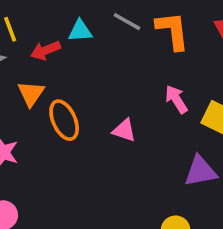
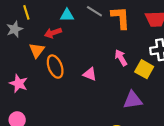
red arrow: (45, 50) -> (53, 33), moved

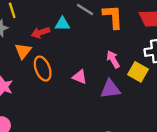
cyan triangle: (67, 15) -> (62, 24), moved
purple triangle: (133, 100) -> (110, 89), moved

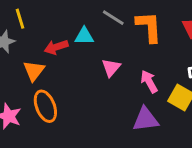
orange ellipse: (43, 69) -> (45, 106), moved
pink triangle: (80, 77) -> (111, 68), moved, turned 49

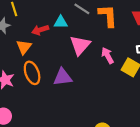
pink triangle: (111, 68) -> (80, 45), size x1.5
purple triangle: (146, 119) -> (63, 77), moved

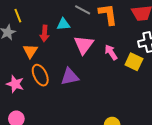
red arrow: (40, 30) -> (45, 33), turned -63

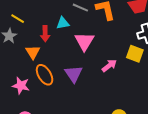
yellow line: (18, 16) -> (18, 19), turned -32
pink arrow: (111, 52) -> (109, 66), moved, turned 91
purple triangle: (70, 77) -> (74, 74), turned -48

